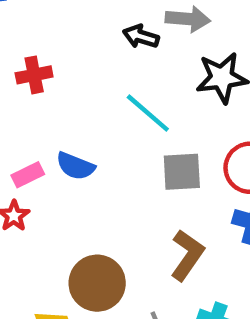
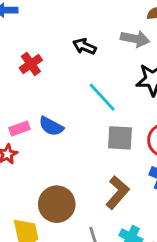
black arrow: (141, 37) -> (85, 46), moved
red cross: (34, 75) -> (31, 64), turned -30

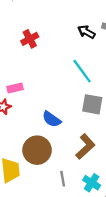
black arrow: (85, 46) -> (86, 32), moved
blue semicircle: (51, 126) -> (52, 119), moved

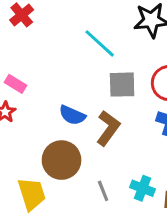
pink rectangle: (15, 88) -> (15, 84), turned 56
brown L-shape: (85, 147) -> (108, 128), moved

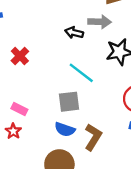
gray square: (122, 85) -> (69, 102), moved

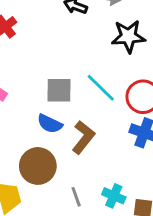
cyan line: (81, 73) -> (101, 88), moved

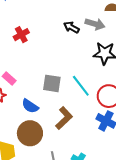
blue semicircle: (50, 124) -> (30, 106), moved

